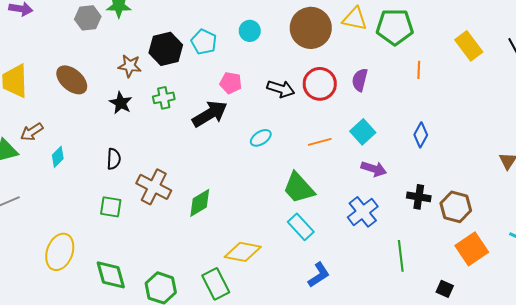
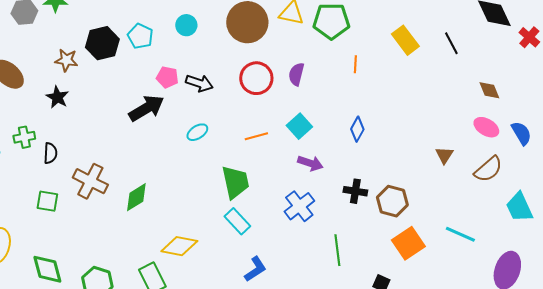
black arrow: (281, 89) -> (199, 83), moved
green cross: (164, 98) -> (24, 137), moved
green trapezoid: (299, 188) -> (235, 182), turned -150

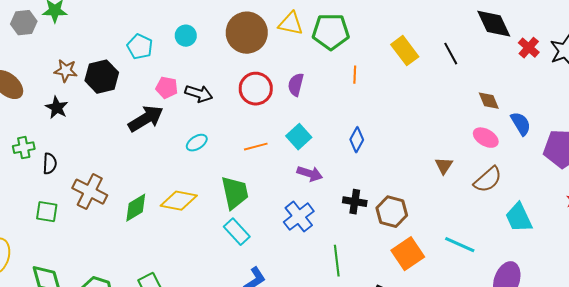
black hexagon: (102, 43) -> (102, 77), moved
blue semicircle: (521, 133) -> (521, 124), moved
yellow diamond: (179, 246) -> (179, 201), moved

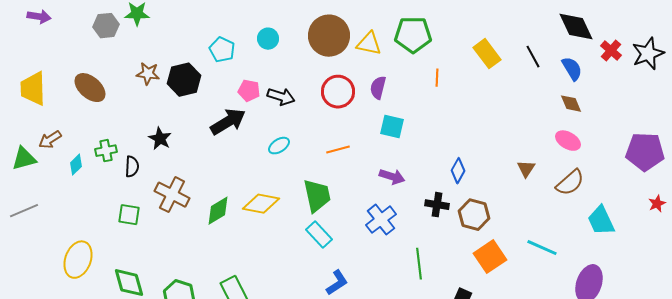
yellow triangle: (291, 24) -> (369, 44), moved
black star: (57, 108) -> (160, 139), moved
blue semicircle: (521, 124) -> (572, 69), moved
cyan square: (299, 137) -> (392, 127), moved, turned -35
blue diamond: (357, 140) -> (458, 171), moved

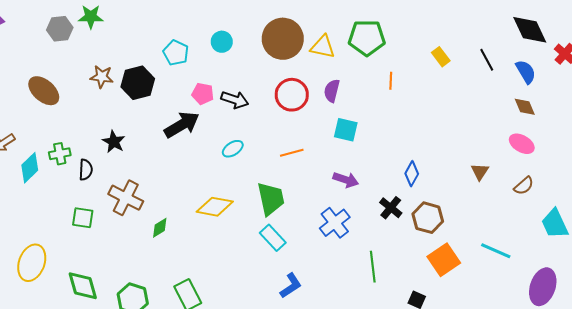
yellow rectangle: (487, 54) -> (441, 57), size x0.7
cyan diamond: (76, 165) -> (30, 168), size x1.4
brown semicircle: (570, 183) -> (524, 186), size x0.7
black cross: (437, 205) -> (391, 208), turned 30
green diamond: (218, 211) -> (160, 228), moved, size x0.7

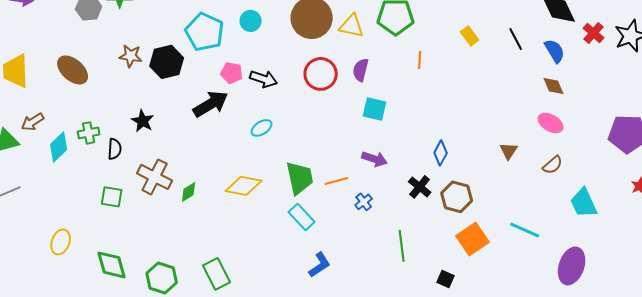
cyan pentagon: (176, 53) -> (205, 32), size x1.5
orange line: (292, 153) -> (337, 181), moved
blue cross: (335, 223) -> (364, 202), size x0.6
green diamond: (160, 228) -> (189, 192), moved
yellow ellipse: (32, 263) -> (61, 242), size x0.7

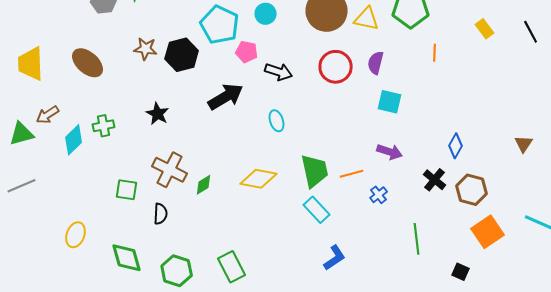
pink pentagon: (232, 73) -> (247, 52), moved
cyan ellipse: (262, 128) -> (277, 121), turned -75
black semicircle: (115, 149) -> (161, 214), moved

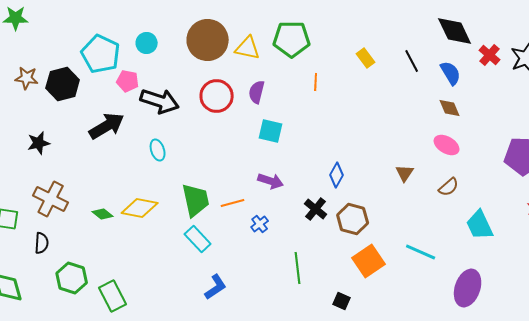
black arrow: (279, 72) -> (160, 101), size x1.4
black star: (158, 114) -> (39, 143), turned 30
green diamond: (204, 185) -> (103, 214), moved, turned 70
green hexagon: (177, 271) -> (72, 278), moved

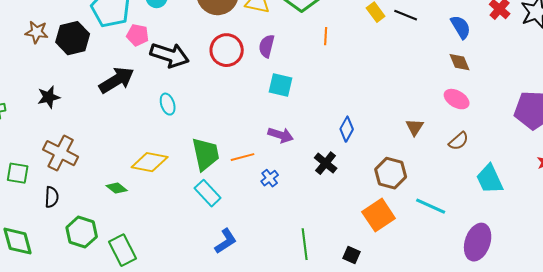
black line: (412, 61) -> (406, 15), moved, turned -40
green diamond: (103, 214) -> (117, 188), moved
brown hexagon: (353, 219) -> (391, 173), moved
green line: (298, 268) -> (305, 244), moved

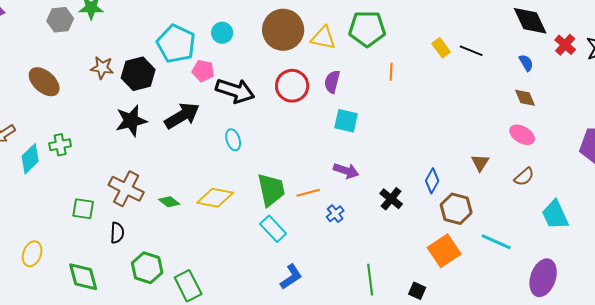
blue semicircle: (461, 27) -> (526, 63), size x0.7
black star: (49, 97) -> (131, 121), moved, size x1.4
blue diamond: (347, 129) -> (432, 181), moved
green diamond: (117, 188) -> (169, 202), moved

